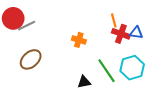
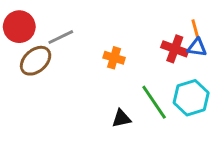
orange line: (114, 20) -> (195, 30), moved
gray line: (27, 26) -> (61, 37), moved
brown ellipse: (31, 59) -> (36, 61), moved

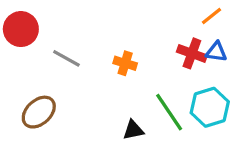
orange line: (195, 30) -> (211, 16), moved, turned 66
gray line: (61, 37) -> (66, 58), moved, turned 55
brown ellipse: (36, 61) -> (39, 112), moved

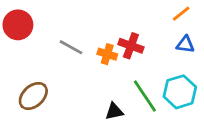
red cross: (192, 53) -> (131, 46), moved
gray line: (66, 58) -> (71, 47), moved

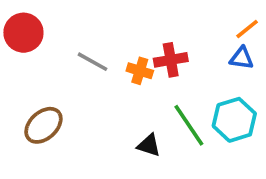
orange line: (181, 14) -> (247, 29), moved
red cross: (131, 46) -> (171, 60), turned -30
black triangle: (114, 111) -> (149, 145), turned 30

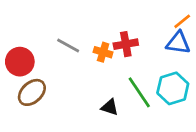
red circle: (23, 33) -> (20, 62), moved
blue triangle: (242, 58) -> (178, 43), size x1.4

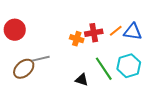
orange line: (182, 21) -> (116, 31), moved
gray line: (68, 45) -> (41, 59), moved, turned -42
red circle: (20, 62) -> (15, 30), moved

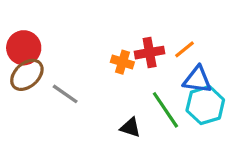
blue triangle: (133, 32) -> (197, 80), moved
gray line: (41, 59) -> (65, 94), turned 48
brown ellipse: (24, 69) -> (27, 75), moved

